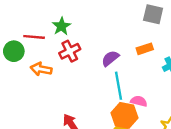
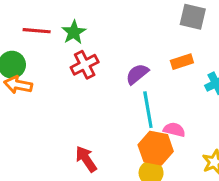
red line: (34, 37) -> (37, 31), moved
orange arrow: (41, 69) -> (18, 85), moved

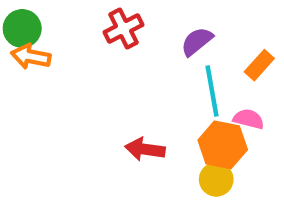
orange rectangle: (182, 62) -> (259, 65), moved, turned -30
red arrow: (86, 159) -> (145, 149), moved, turned -48

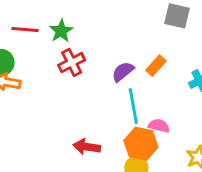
orange rectangle: (259, 65) -> (156, 66), moved

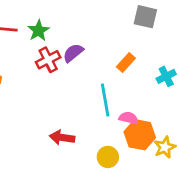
purple semicircle: (123, 72) -> (73, 53), moved
orange hexagon: (141, 144) -> (140, 135), moved

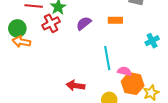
red cross: (48, 60) -> (51, 23), moved
orange rectangle: (126, 62) -> (115, 20), moved, turned 48

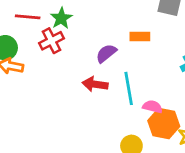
purple semicircle: (84, 23) -> (106, 53), moved
red arrow: (76, 86) -> (95, 84), moved

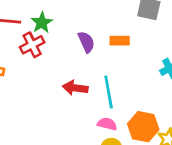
purple semicircle: (106, 53) -> (86, 42), moved, turned 105
pink semicircle: (153, 107) -> (107, 124), moved

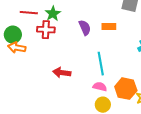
red cross: (32, 45) -> (46, 30), turned 30
red arrow: (75, 88) -> (62, 73), moved

